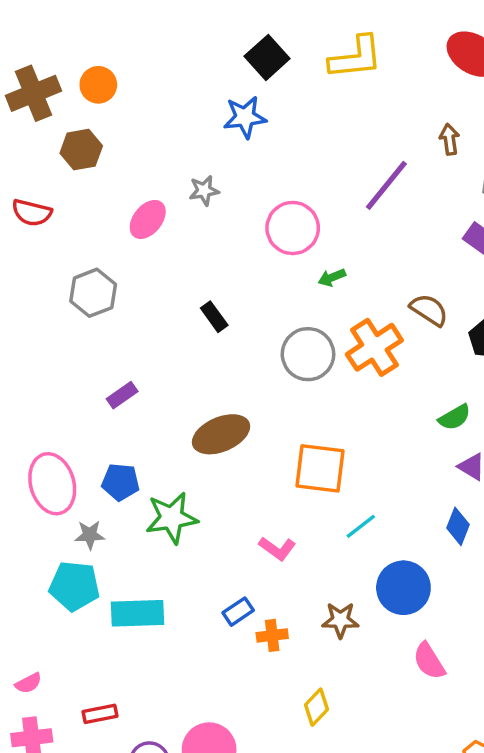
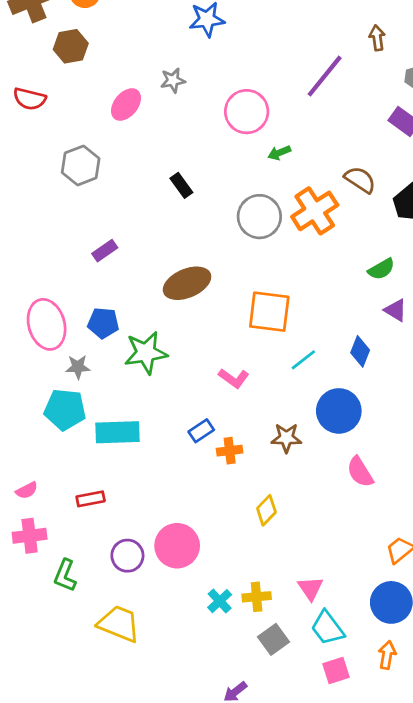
blue diamond: (458, 526) -> (360, 351), moved
red rectangle: (100, 714) -> (91, 499), moved

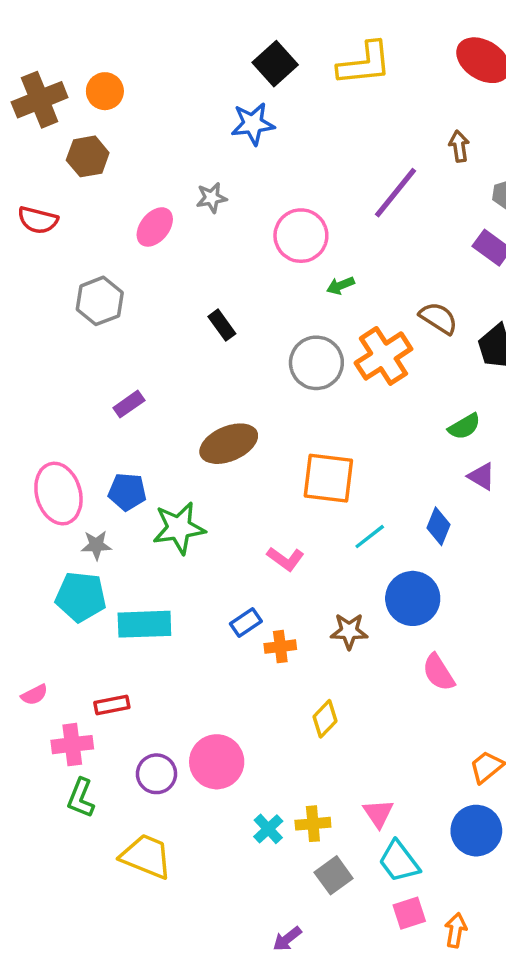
pink cross: (30, 536) -> (72, 745), moved
orange arrow: (387, 655) -> (456, 930), moved

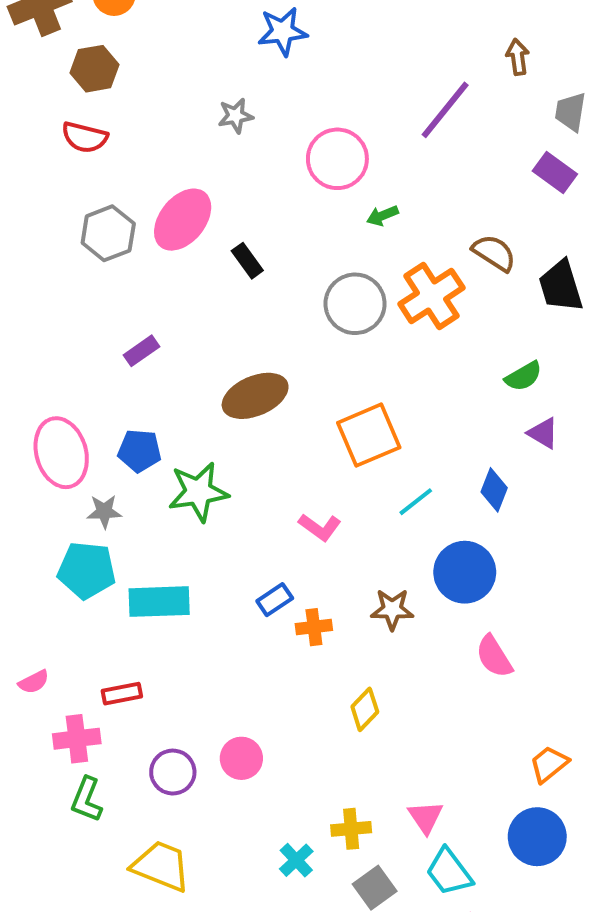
red semicircle: (38, 220) -> (85, 137), moved
pink ellipse: (155, 227) -> (183, 220), moved, size x1.4
orange square: (328, 478) -> (369, 435), turned -30
pink circle: (217, 762) -> (241, 758), size x0.7
cyan cross: (268, 829) -> (296, 860), moved

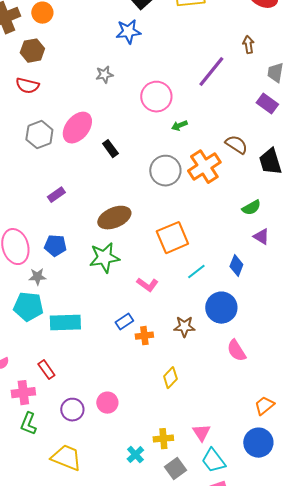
green star: (198, 492) -> (104, 258), moved
red rectangle: (122, 694) -> (46, 370), turned 66

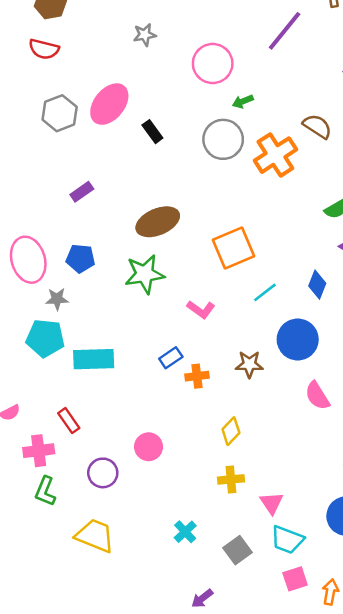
gray circle: (165, 171) -> (223, 139), moved
pink circle: (107, 403) -> (149, 447), moved
yellow cross: (163, 439) -> (231, 479), moved
cyan trapezoid: (213, 461) -> (287, 540), turned -32

